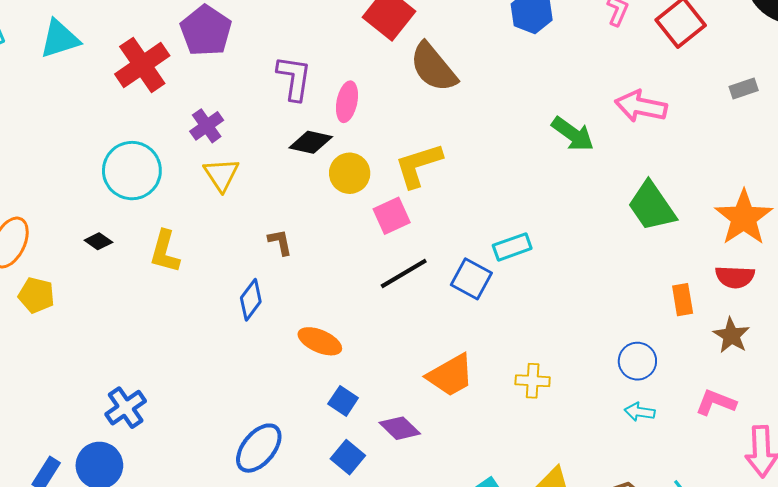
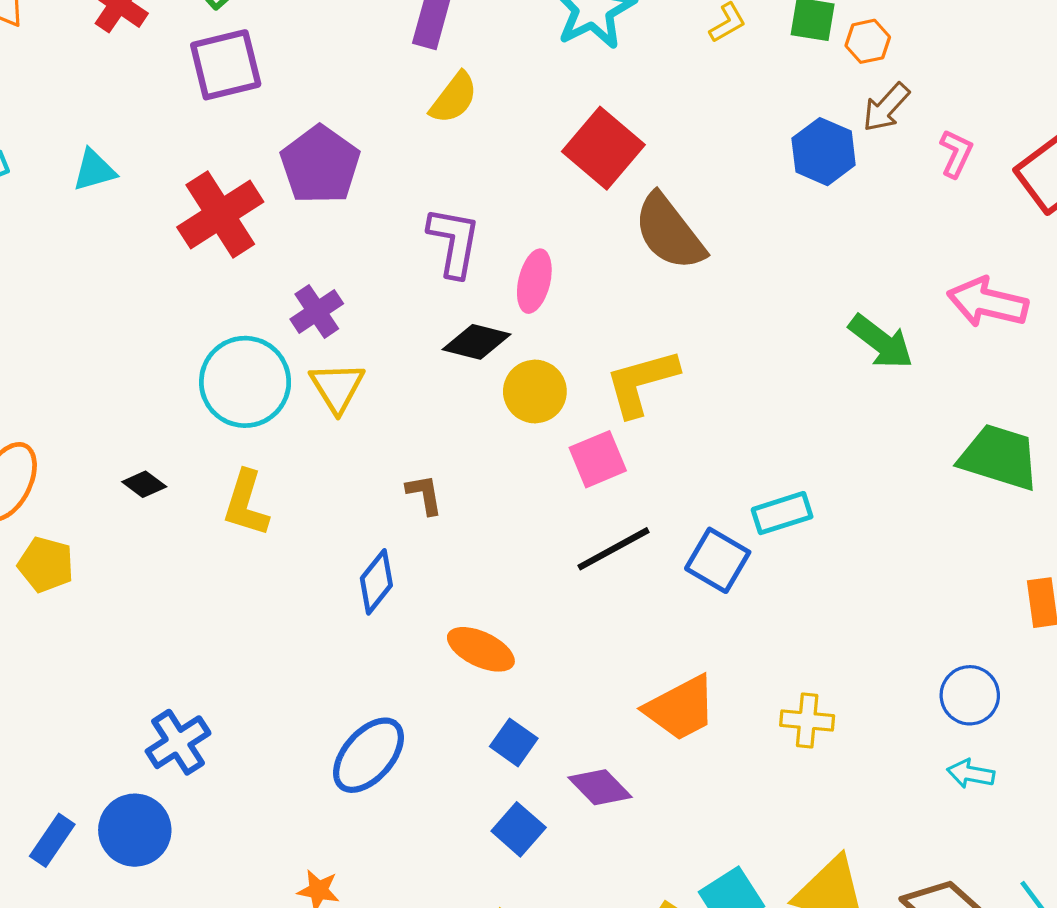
cyan triangle: (60, 39) -> (94, 170), size x0.7
cyan circle: (132, 171) -> (245, 382), moved
green trapezoid: (652, 206) -> (999, 457), turned 140
blue ellipse: (259, 448) -> (368, 755), moved

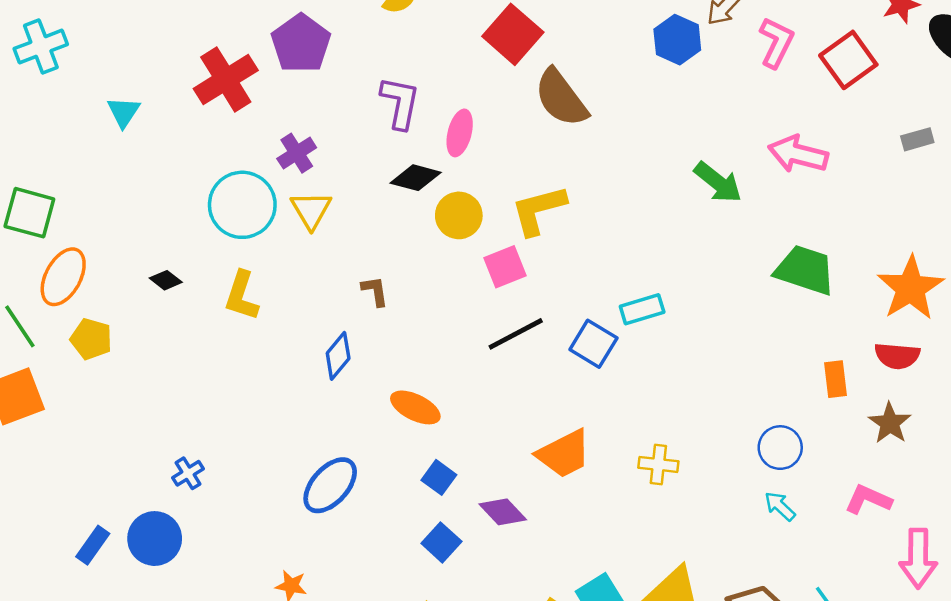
pink L-shape: (956, 153) -> (776, 42), size x1.4
cyan triangle: (94, 170) -> (124, 112), moved, turned -42
blue cross: (178, 742) -> (188, 473), size x0.7
cyan arrow: (971, 774) -> (780, 506), turned 32

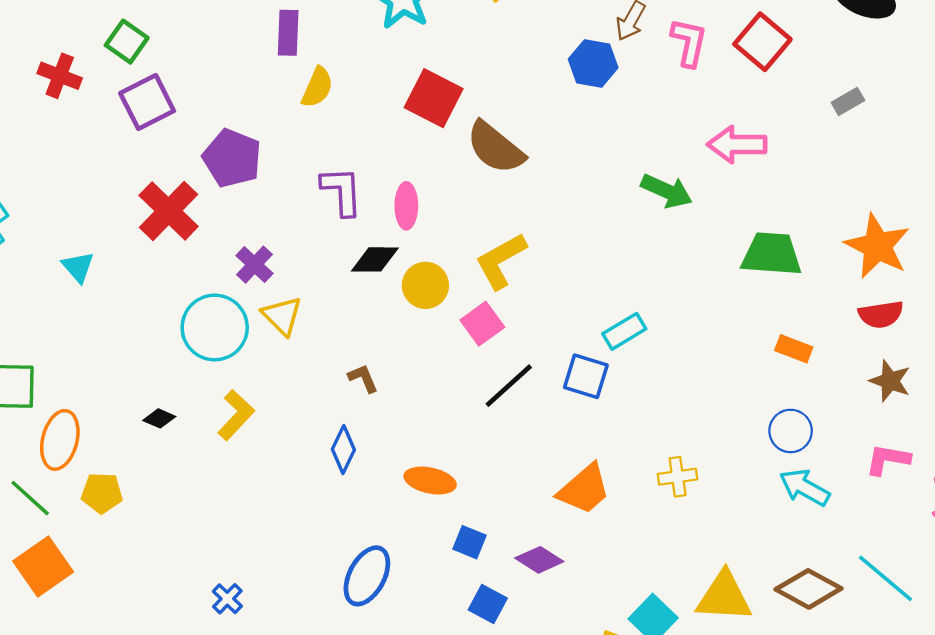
yellow L-shape: (242, 296) -> (236, 415), turned -141
orange rectangle: (836, 379) -> (794, 349), moved, turned -48
cyan arrow: (780, 506) -> (805, 487), size x1.5

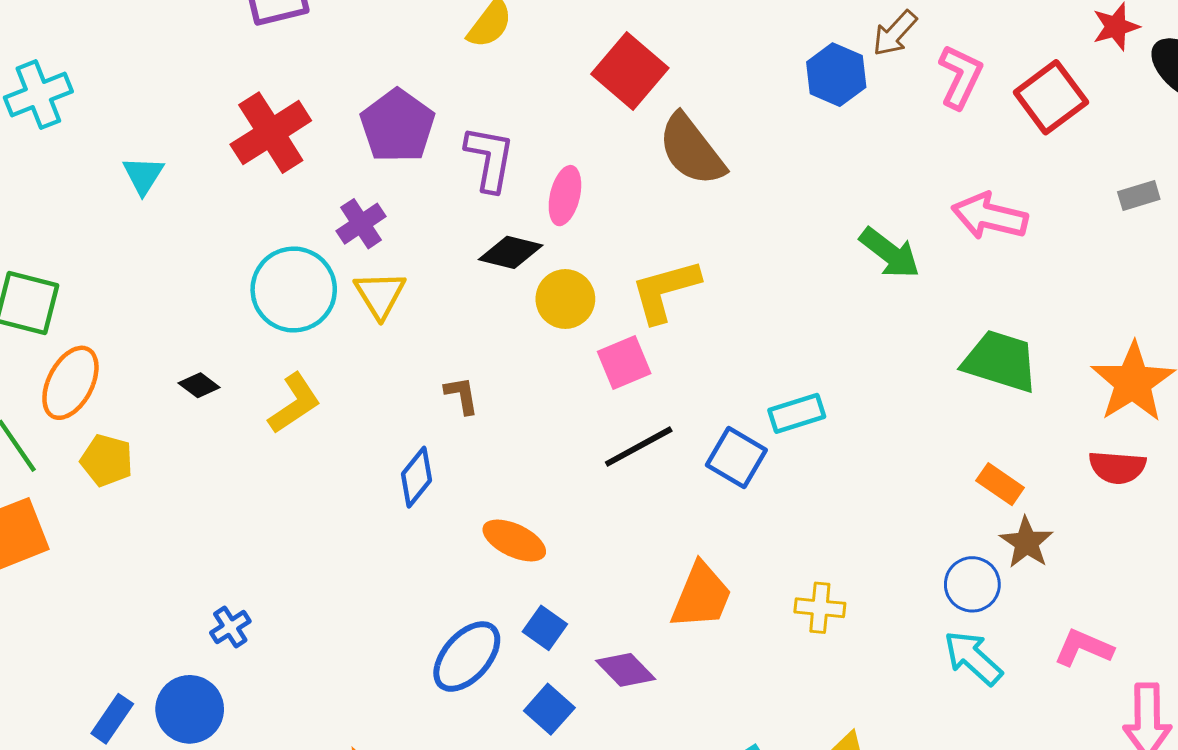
purple pentagon: (232, 158) -> (397, 126), moved
brown star: (890, 381) -> (1026, 542), moved
orange trapezoid: (584, 489) -> (701, 596), turned -40
blue ellipse: (367, 576) -> (467, 657), moved

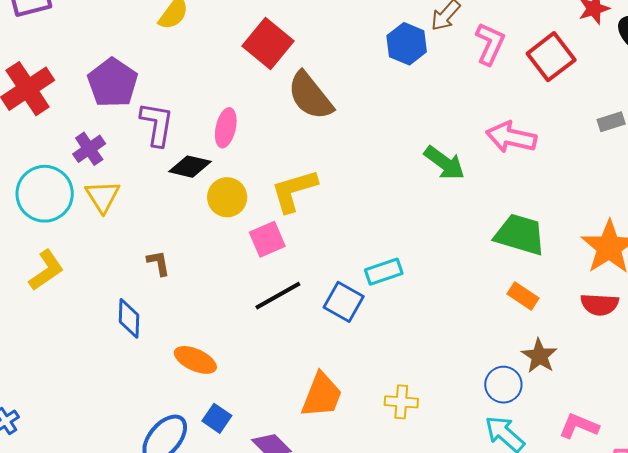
purple L-shape: (490, 159) -> (157, 124), moved
blue diamond: (416, 477) -> (129, 318), turned -36
orange rectangle: (1000, 484) -> (523, 296), moved

